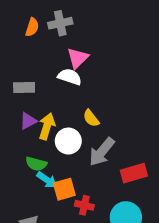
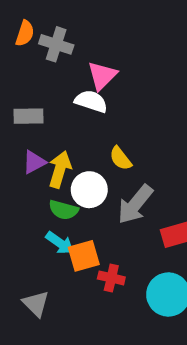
gray cross: (60, 23) -> (56, 44), moved, turned 30
orange semicircle: (32, 27) -> (25, 33), moved
green semicircle: (36, 164) -> (64, 210), moved

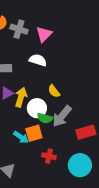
pink triangle: (102, 76) -> (44, 34), moved
green semicircle: (64, 210) -> (45, 118), moved
orange square: (84, 256) -> (34, 133), moved

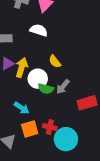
gray arrow: (62, 116) -> (63, 87), size x0.7
orange square: (34, 133) -> (30, 129), moved
cyan circle: (80, 165) -> (66, 139), moved

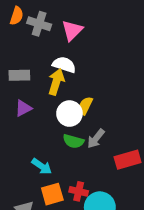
yellow semicircle: (55, 62) -> (85, 106), turned 64
yellow arrow: (22, 68) -> (56, 82), moved
white circle: (38, 79) -> (69, 114), moved

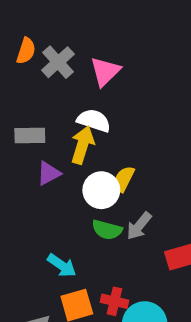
gray cross: (39, 24) -> (58, 62), turned 30
purple triangle: (23, 108) -> (49, 173), moved

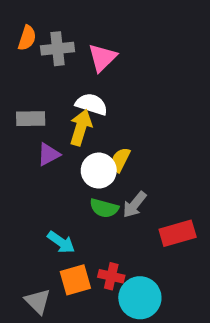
gray cross: (58, 62) -> (57, 49), turned 36

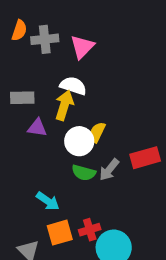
purple triangle: (49, 154) -> (37, 128), turned 36
red rectangle: (178, 233) -> (145, 158), moved
red cross: (111, 276) -> (90, 230), turned -30

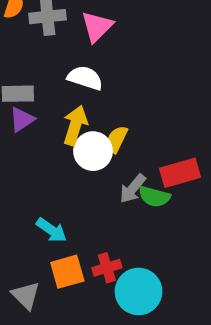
yellow arrow: (64, 105) -> (75, 125), moved
purple triangle: (37, 128) -> (22, 119), moved, turned -42
green semicircle: (84, 173) -> (154, 197), moved

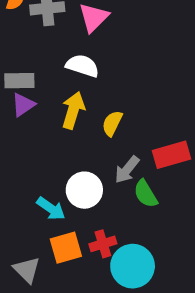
white circle: (93, 151) -> (84, 190), moved
green semicircle: (154, 197) -> (146, 194), moved, turned 44

